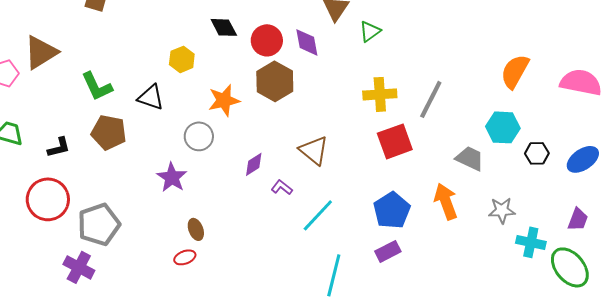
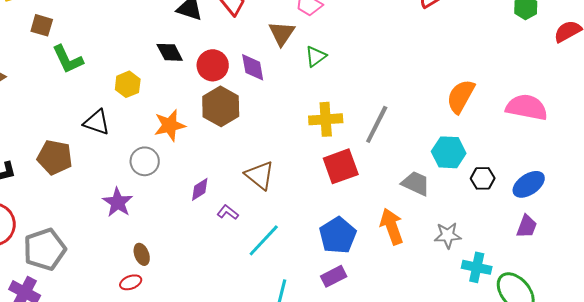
green L-shape: (97, 86) -> (68, 59), moved
purple trapezoid: (578, 219) -> (527, 226), moved

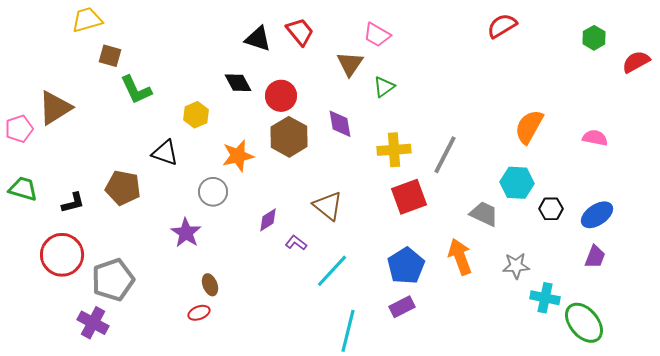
purple diamond: (253, 67) -> (340, 124), moved
pink semicircle: (527, 107) -> (595, 138), size x0.6

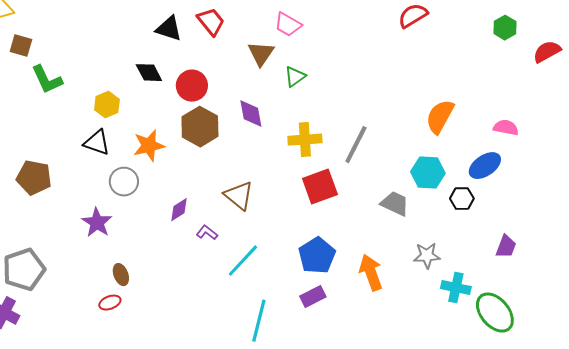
black triangle: (165, 153) -> (97, 143), moved
blue ellipse: (597, 215) -> (485, 166), moved
orange arrow: (460, 257) -> (371, 273), moved

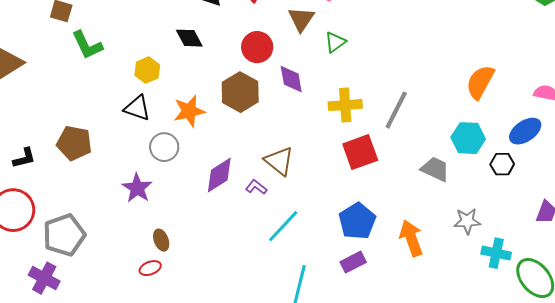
red circle: (192, 86) -> (257, 47), moved
purple diamond: (179, 210) -> (219, 175), size x1.5
purple L-shape: (207, 233) -> (256, 187), moved

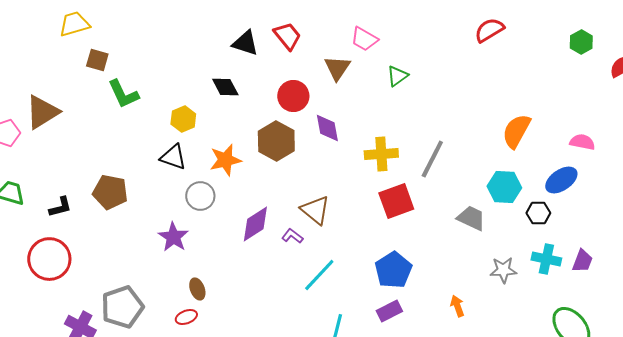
green triangle: (335, 42) -> (397, 76), moved
gray pentagon: (64, 235) -> (122, 307), moved
orange arrow: (411, 238) -> (457, 306), moved, size x0.6
cyan cross: (496, 253) -> (546, 259), moved

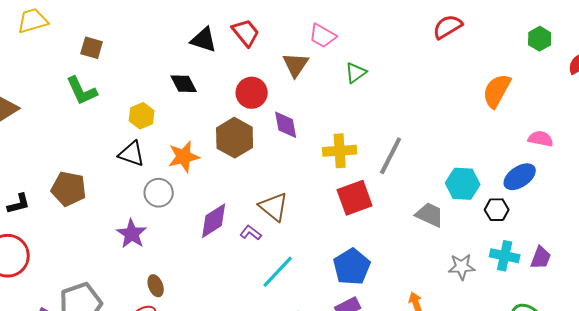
brown square: (97, 60) -> (92, 48), moved
orange semicircle: (516, 131) -> (497, 91), moved

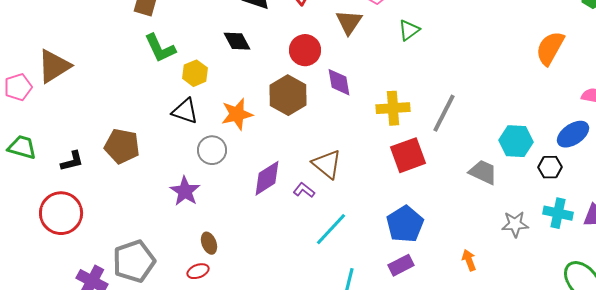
green L-shape: (82, 91) -> (160, 48), moved

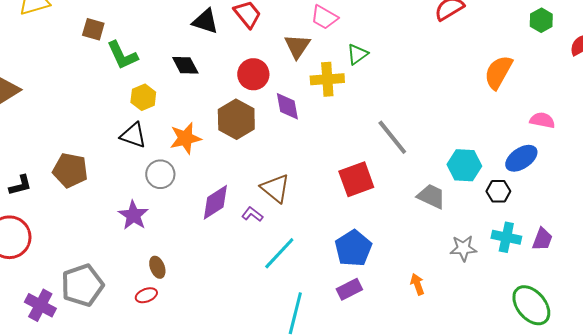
green L-shape: (160, 48) -> (122, 55), moved
yellow cross: (393, 108) -> (327, 79), moved
gray line: (444, 113) -> (392, 137), turned -66

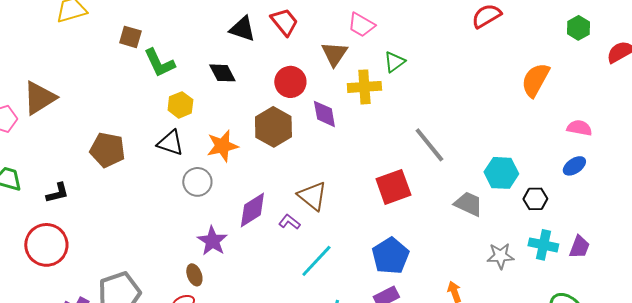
blue ellipse: (521, 158) -> (574, 166), moved, size x0.7
brown pentagon: (70, 170) -> (107, 150), moved
purple star: (133, 215) -> (212, 241), moved

